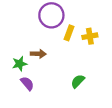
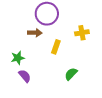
yellow rectangle: (69, 33) -> (56, 47), moved
brown arrow: (38, 54) -> (35, 33), moved

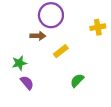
yellow cross: (82, 33) -> (98, 27), moved
yellow rectangle: (56, 47) -> (61, 51), turned 32

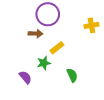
green star: (19, 63) -> (44, 63), moved
green semicircle: (77, 81) -> (72, 75), turned 112

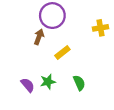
brown arrow: (36, 34) -> (39, 37), turned -72
green star: (44, 63) -> (48, 82), moved

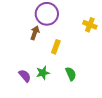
yellow cross: (101, 28) -> (90, 25), turned 32
yellow rectangle: (62, 53) -> (56, 47), turned -32

